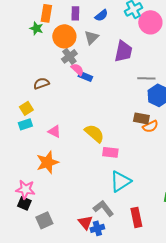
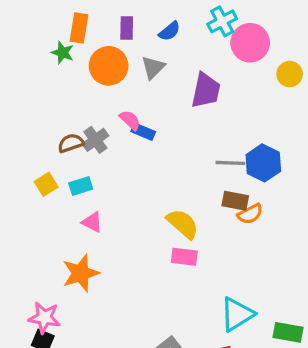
gray cross: (69, 56) -> (95, 140), moved
gray line: (146, 78) -> (230, 163), moved
cyan rectangle: (25, 124) -> (81, 186), moved
yellow semicircle: (94, 133) -> (183, 224), moved
cyan triangle: (120, 181) -> (237, 314), moved

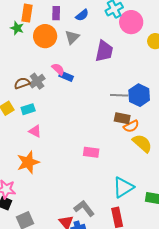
yellow semicircle: (183, 224) -> (142, 143), moved

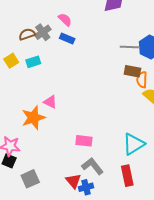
blue rectangle: (66, 76) -> (67, 39), moved
orange semicircle: (131, 126) -> (142, 80), turned 119
pink triangle: (35, 131) -> (50, 102), moved
pink rectangle: (91, 152) -> (84, 141), moved

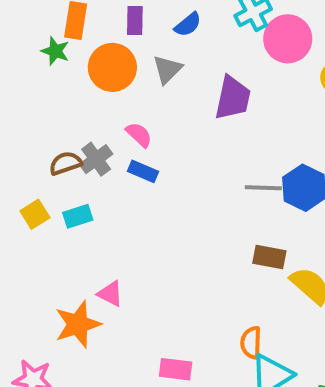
brown rectangle: (132, 71) -> (269, 257), moved
orange semicircle: (142, 80) -> (251, 343), moved

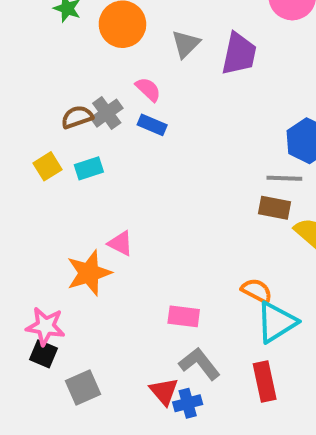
gray triangle: (167, 69) -> (186, 44), moved
gray line: (263, 188) -> (284, 178), moved
orange semicircle: (251, 343) -> (257, 291), turned 116

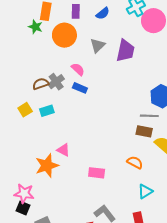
orange semicircle: (257, 291) -> (135, 162), moved
pink rectangle: (184, 316) -> (97, 173), moved
cyan triangle: (276, 322) -> (145, 191), size x0.7

